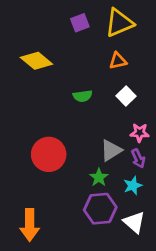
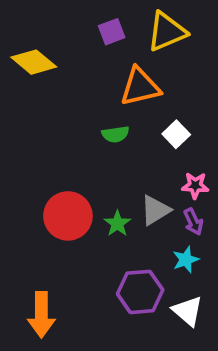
yellow diamond: (36, 61) -> (34, 62), moved
orange triangle: (118, 61) -> (140, 87), moved, size x1.6
green star: (99, 177) -> (117, 224), moved

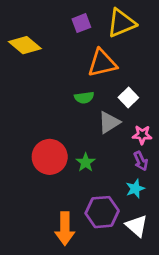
gray triangle: (155, 210) -> (109, 122), moved
orange arrow: (41, 315) -> (65, 229), moved

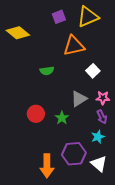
green semicircle: (84, 98) -> (47, 71), moved
gray triangle: (109, 122) -> (79, 99), moved
red circle: (50, 157) -> (36, 114), size x0.7

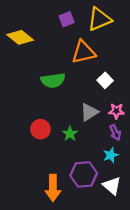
green semicircle: (47, 71) -> (53, 80), size x1.5

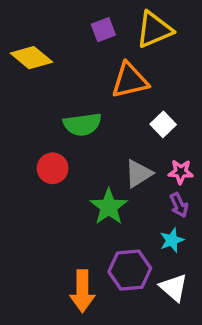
red circle: (41, 129) -> (53, 168), moved
green star: (70, 134) -> (109, 207), size x1.5

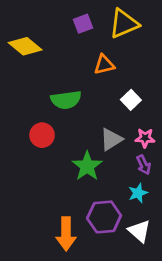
orange triangle: (130, 81) -> (104, 65), size x0.7

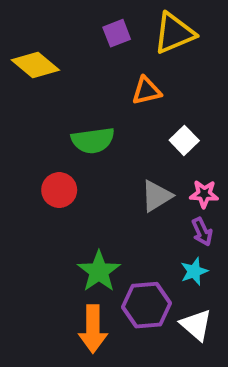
green star: (87, 166) -> (99, 271), moved

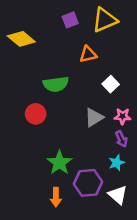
orange arrow: (93, 329) -> (56, 197), size x0.7

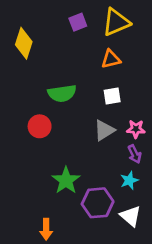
yellow diamond: (21, 39) -> (24, 43), turned 68
orange triangle: (88, 54) -> (111, 59), moved
white square: (111, 84) -> (112, 96), moved, turned 35
orange arrow: (56, 197) -> (46, 229), moved

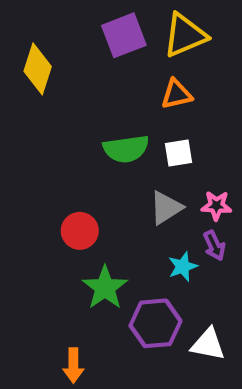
purple square: (78, 22) -> (124, 35), size x1.5
green semicircle: (62, 93) -> (126, 149), moved
red circle: (40, 126) -> (80, 231), moved
cyan star: (129, 180) -> (183, 267), moved
white triangle: (131, 216) -> (208, 344), turned -30

